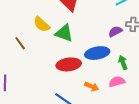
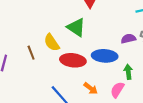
yellow semicircle: (42, 24) -> (52, 42), moved
brown line: (20, 43) -> (31, 53), moved
pink semicircle: (117, 82) -> (117, 90), turned -56

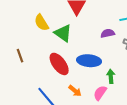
purple semicircle: (128, 39) -> (108, 33), moved
yellow semicircle: (52, 42) -> (41, 23), moved
red ellipse: (73, 60) -> (59, 64), turned 45

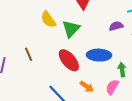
green triangle: (63, 33) -> (71, 29), turned 42

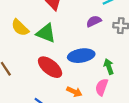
green triangle: (71, 29) -> (46, 33), turned -42

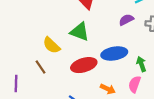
yellow semicircle: (20, 28) -> (51, 45), moved
red ellipse: (50, 67) -> (84, 65), turned -55

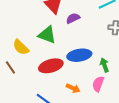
purple semicircle: (126, 20) -> (73, 18), moved

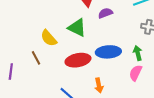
green arrow: (105, 65) -> (138, 53), moved
pink semicircle: (98, 84) -> (136, 73), moved
orange arrow: (73, 88) -> (99, 85), turned 48

